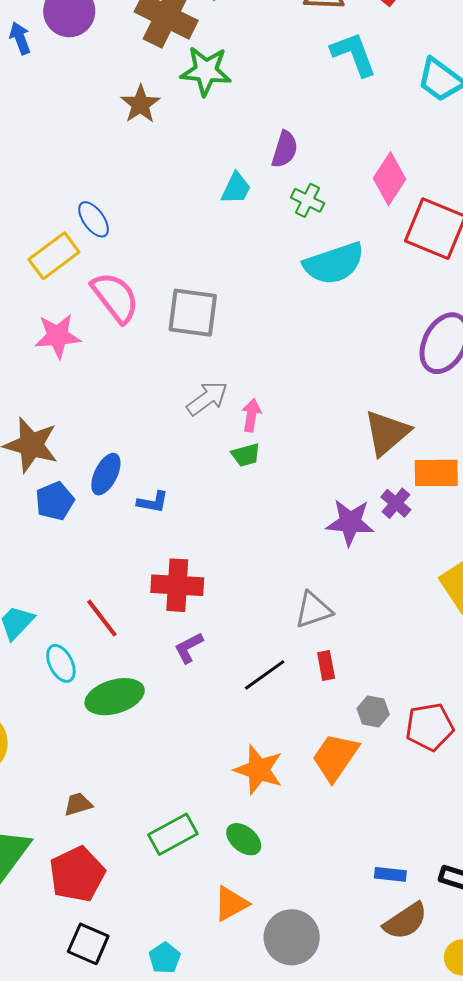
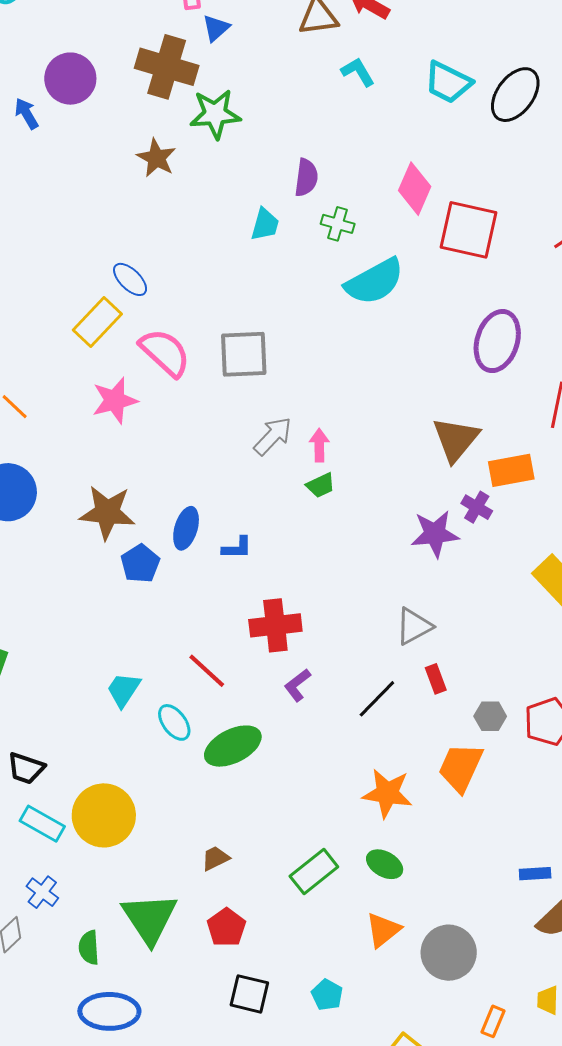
cyan L-shape: (354, 54) -> (358, 72), size x0.7
red pentagon: (77, 874) -> (226, 927), size x0.7

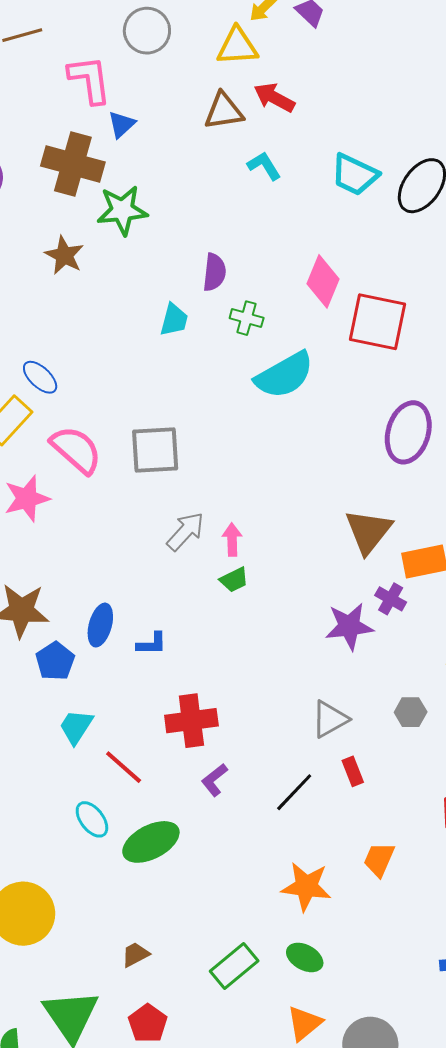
cyan trapezoid: (124, 690) -> (76, 727), moved
gray hexagon: (490, 716) -> (411, 712), moved
orange trapezoid: (461, 767) -> (379, 859), size x0.7

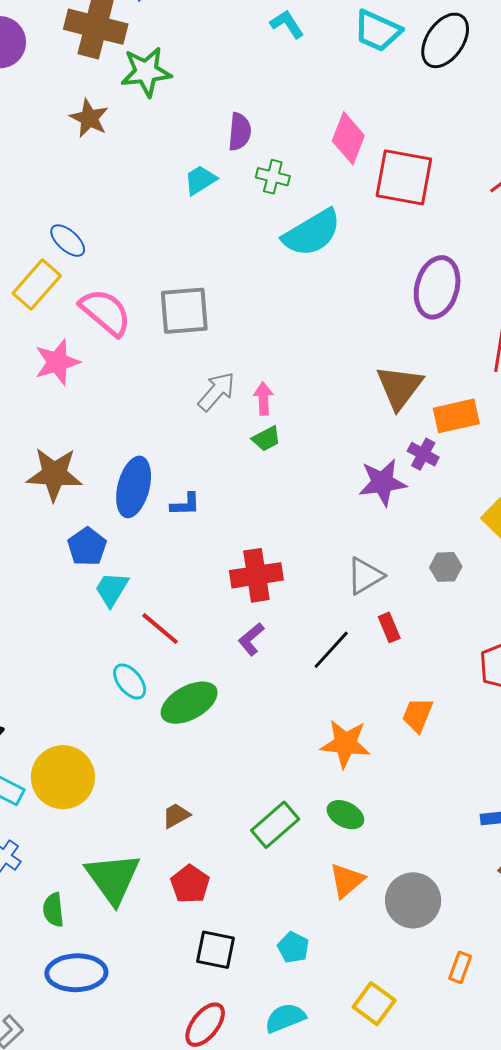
cyan trapezoid: (174, 320) -> (200, 180), turned -135
blue ellipse: (100, 625) -> (134, 487), size x1.4
blue pentagon: (55, 661) -> (87, 547), moved
red cross: (191, 721) -> (256, 575), moved

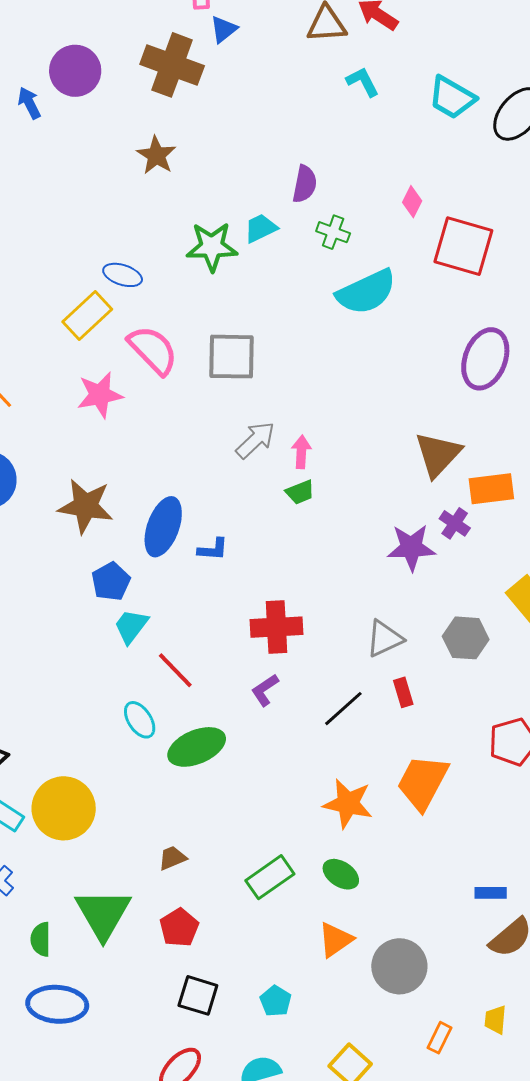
green star: (146, 72) -> (212, 247), moved
pink diamond: (348, 138) -> (412, 202), size x0.6
blue ellipse: (68, 241) -> (123, 275), turned -30
gray hexagon: (446, 567) -> (466, 638), size x1.4
orange trapezoid: (418, 715) -> (423, 782), size x1.6

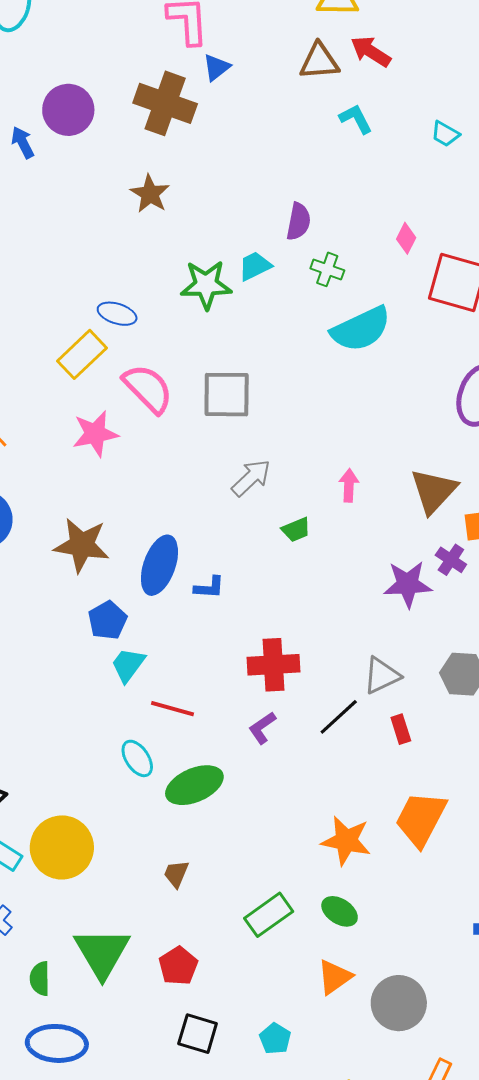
cyan trapezoid: (452, 98) -> (445, 134), size x0.6
pink arrow: (301, 452) -> (349, 485), moved
red line: (175, 670) -> (173, 709), turned -30
black line: (343, 709) -> (339, 717), moved
brown trapezoid: (172, 858) -> (176, 874), moved, turned -44

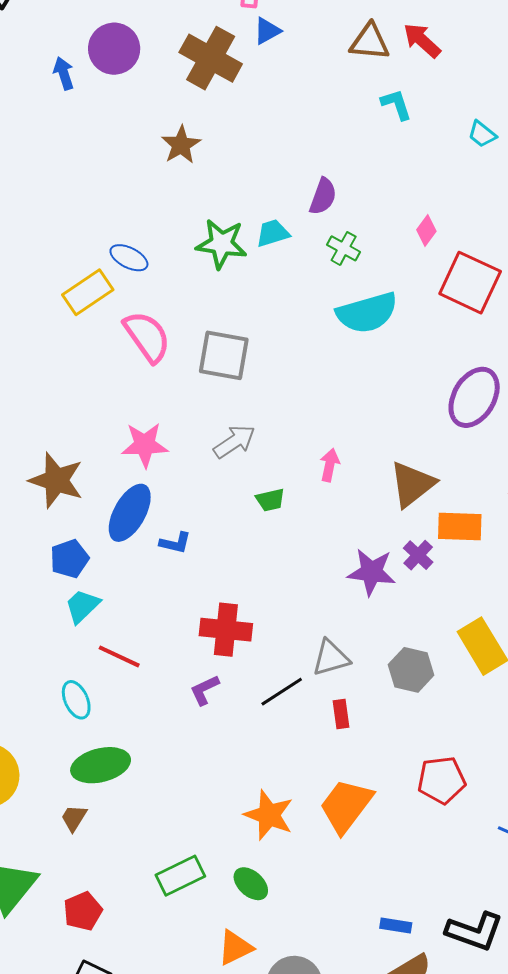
pink star: (95, 434) -> (145, 445), moved
green ellipse: (194, 785) -> (101, 765), moved
brown trapezoid: (176, 874) -> (74, 818), moved

